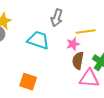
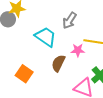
brown semicircle: (78, 61) -> (58, 63), moved

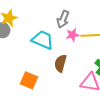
pink star: (78, 50) -> (73, 35), moved

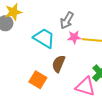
orange square: (29, 80) -> (38, 80), moved

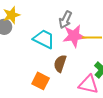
pink star: (74, 37) -> (74, 36), size x1.6

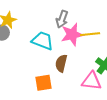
orange square: (41, 81) -> (44, 83), turned -30

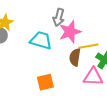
yellow line: (90, 34) -> (88, 46), moved
brown semicircle: (61, 63) -> (75, 57), moved

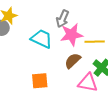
yellow line: (88, 46) -> (95, 42), moved
brown semicircle: (75, 57) -> (73, 61), turned 30

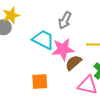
pink star: (72, 35) -> (63, 49), moved

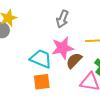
cyan trapezoid: (43, 40) -> (41, 59), moved

